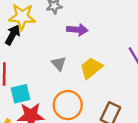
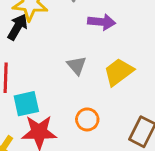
orange circle: (68, 105) -> (87, 119), size x0.6

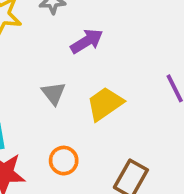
purple arrow: (102, 22) -> (87, 41), turned -40

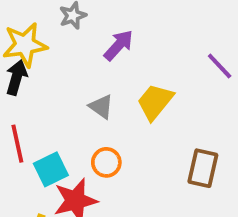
orange circle: (64, 161) -> (106, 162), moved

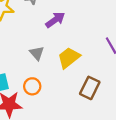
brown rectangle: (203, 168) -> (90, 88), moved

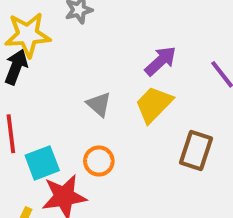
purple arrow: (55, 20) -> (161, 61), moved

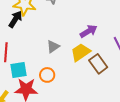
gray triangle: (99, 104) -> (53, 47), turned 32
brown rectangle: (196, 150) -> (98, 64), moved, turned -66

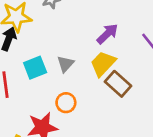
brown rectangle: (98, 64) -> (118, 84), moved
cyan square: (19, 70) -> (35, 68), moved

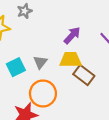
yellow trapezoid: (103, 64) -> (70, 60), turned 50
orange circle: (66, 103) -> (43, 93), size x1.6

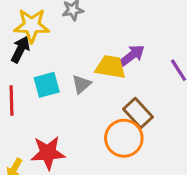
yellow trapezoid: (70, 60) -> (111, 67), moved
orange circle: (43, 93) -> (124, 138), moved

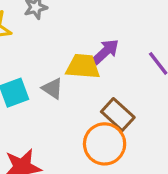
gray triangle: (81, 84) -> (52, 89), turned -40

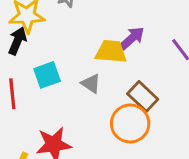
gray triangle: (52, 89) -> (91, 84), moved

